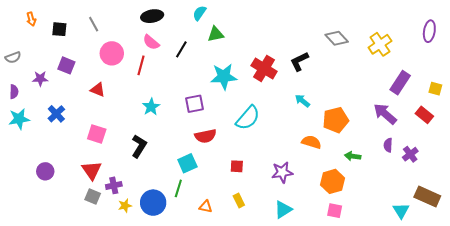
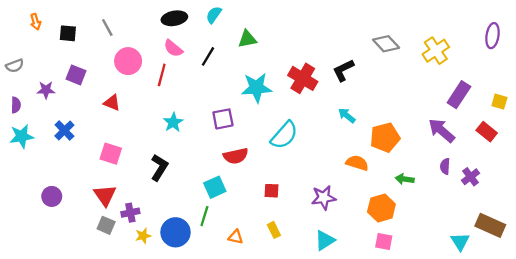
cyan semicircle: (199, 13) -> (214, 15), moved

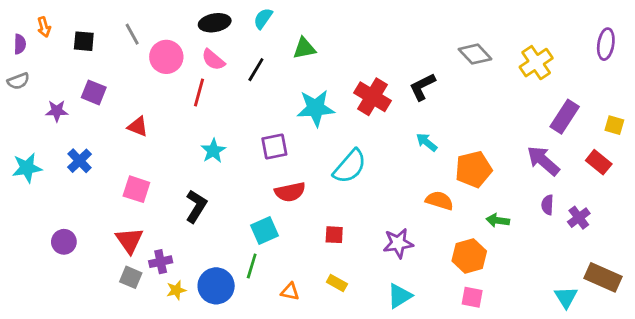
pink circle: (128, 61) -> (166, 57), moved
purple semicircle: (16, 105) -> (20, 44), moved
yellow rectangle: (274, 230) -> (337, 283), turned -35

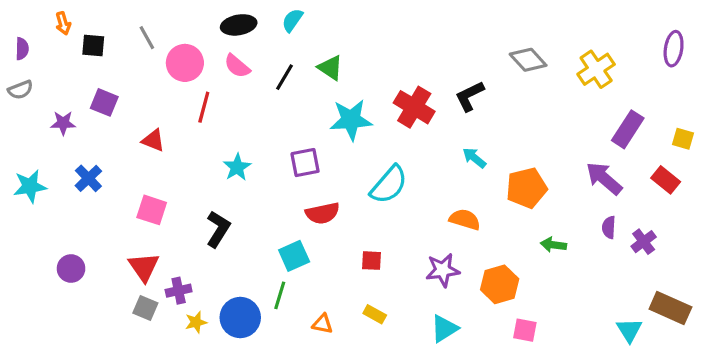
orange arrow: (44, 27) -> (63, 23), moved
green triangle: (304, 48) -> (330, 68), moved, turned 45
red line: (199, 92) -> (204, 107), moved
orange semicircle: (439, 201) -> (465, 219), moved
orange hexagon: (469, 256) -> (500, 284), moved

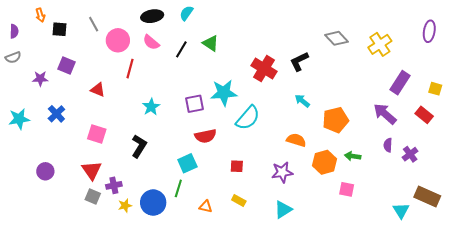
cyan star: (351, 120) -> (224, 93), moved
orange hexagon: (500, 284) -> (324, 162), moved
pink square: (525, 330) -> (347, 189), moved

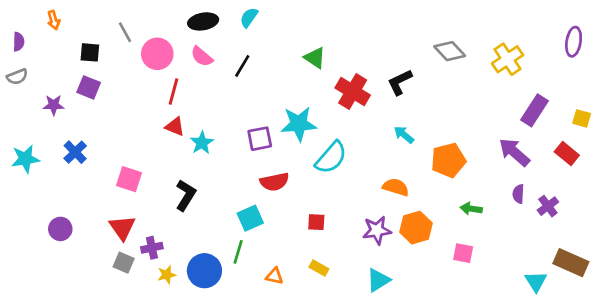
black square: (59, 29) -> (90, 52), moved
green triangle: (211, 43) -> (315, 58), moved
red triangle: (98, 90) -> (175, 127), moved
orange hexagon: (324, 162) -> (416, 228), moved

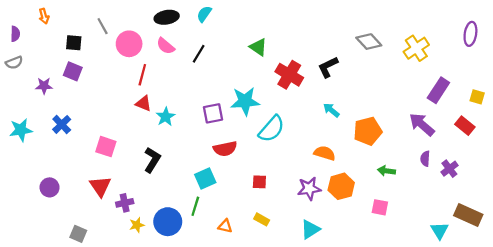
gray square: (124, 263) -> (78, 234), moved

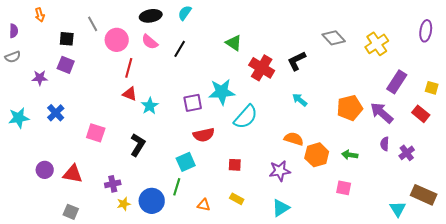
orange pentagon: (368, 131) -> (350, 108), moved
red triangle: (100, 186) -> (73, 174), moved, turned -45
orange hexagon: (341, 186) -> (317, 155), moved

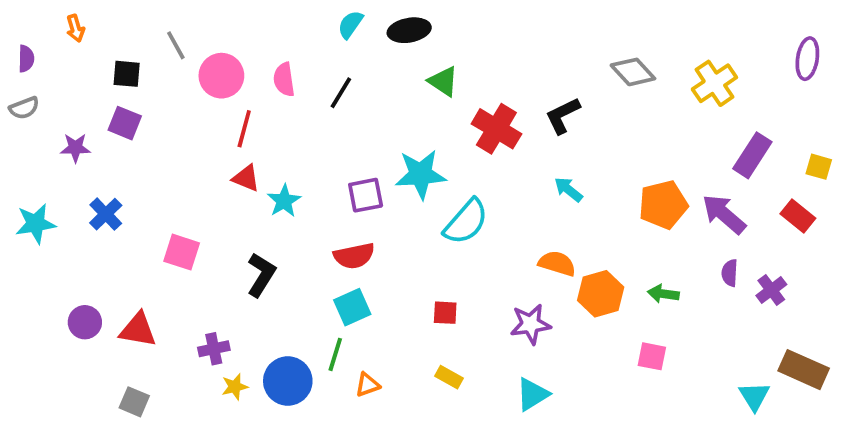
black ellipse: (151, 16) -> (409, 30), moved
pink semicircle: (150, 42) -> (284, 79), turned 42
red semicircle: (204, 135) -> (354, 256), moved
orange triangle: (204, 205) -> (367, 385), moved, turned -32

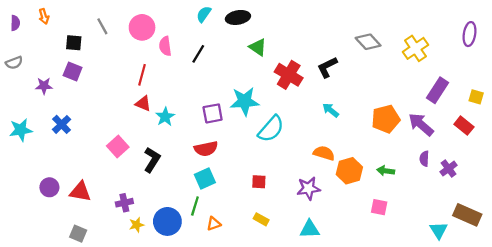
purple semicircle: (26, 59) -> (15, 23), moved
pink circle: (221, 76) -> (142, 27), moved
pink square: (182, 252) -> (118, 146), moved, turned 30
cyan triangle: (532, 394) -> (310, 229), turned 30

